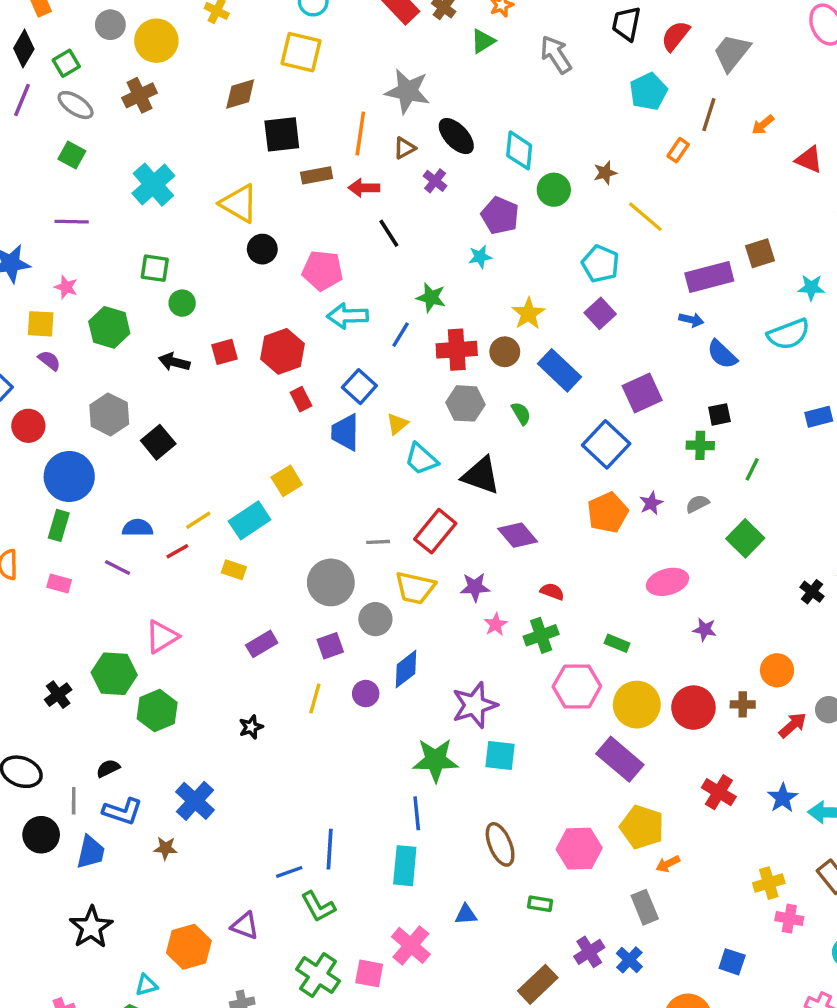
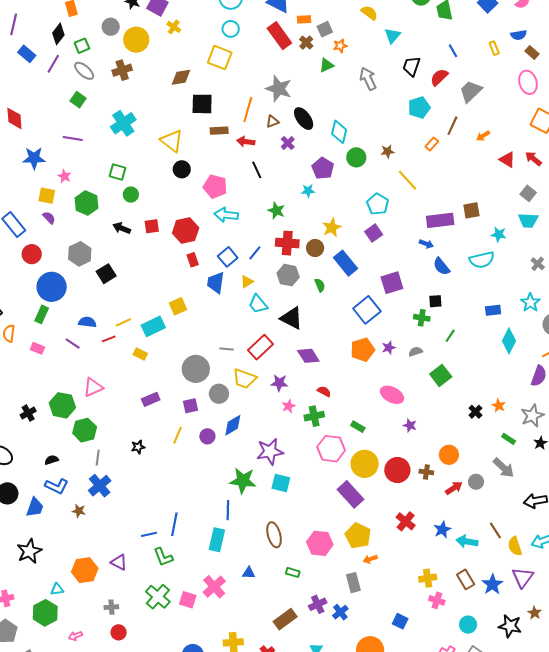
blue line: (401, 335) -> (255, 253), moved
pink ellipse: (667, 582) -> (392, 395), turned 35
gray line: (74, 801) -> (98, 458), moved

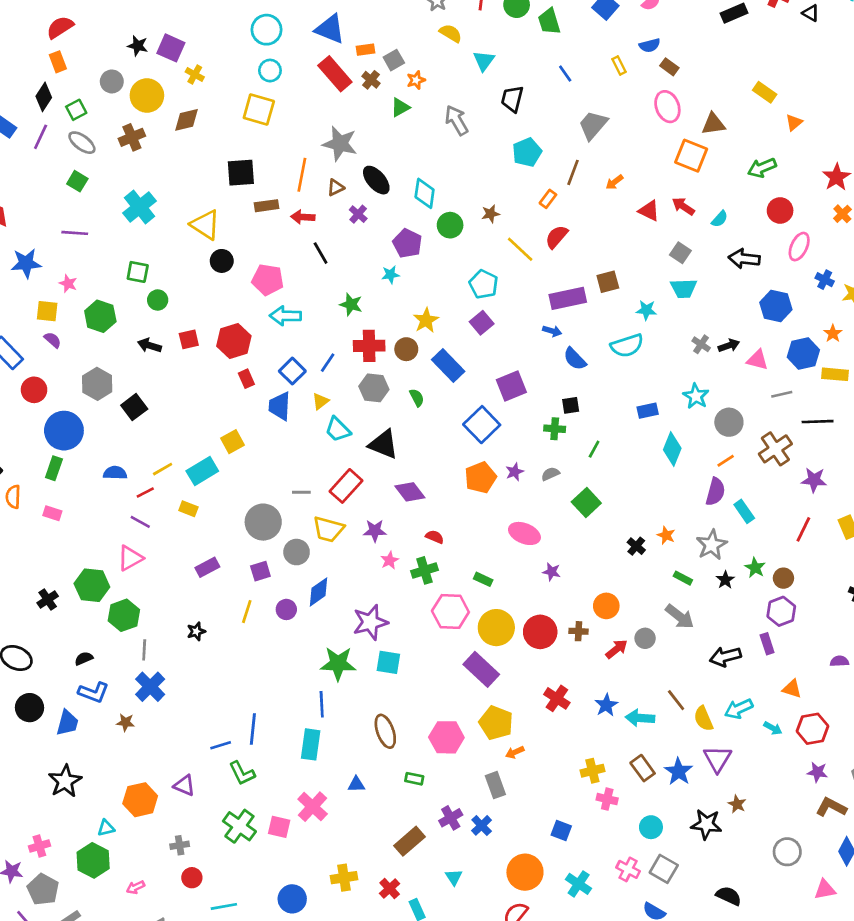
brown diamond: (181, 77) -> (187, 120), moved
red semicircle: (439, 77) -> (557, 237), moved
purple line: (73, 344) -> (140, 522), moved

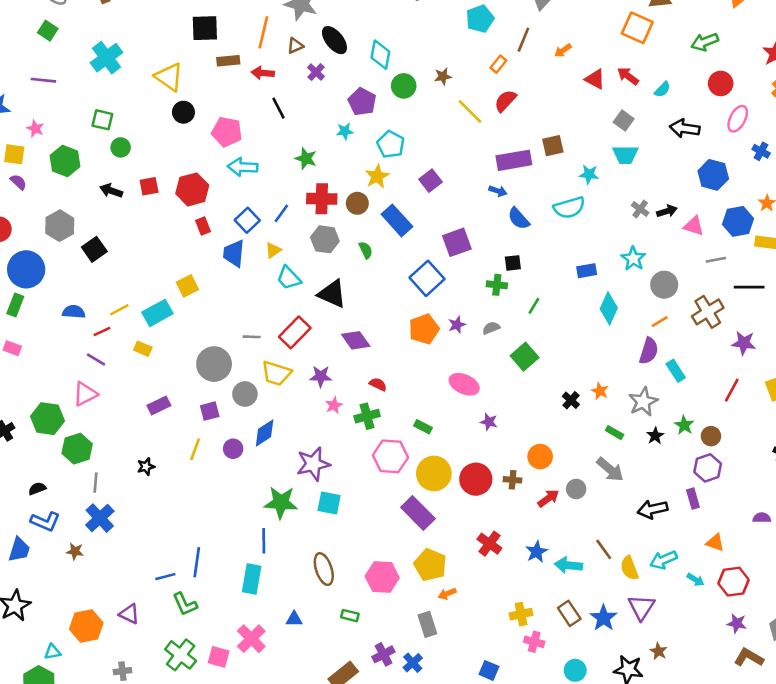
cyan pentagon: (484, 284) -> (391, 144), moved

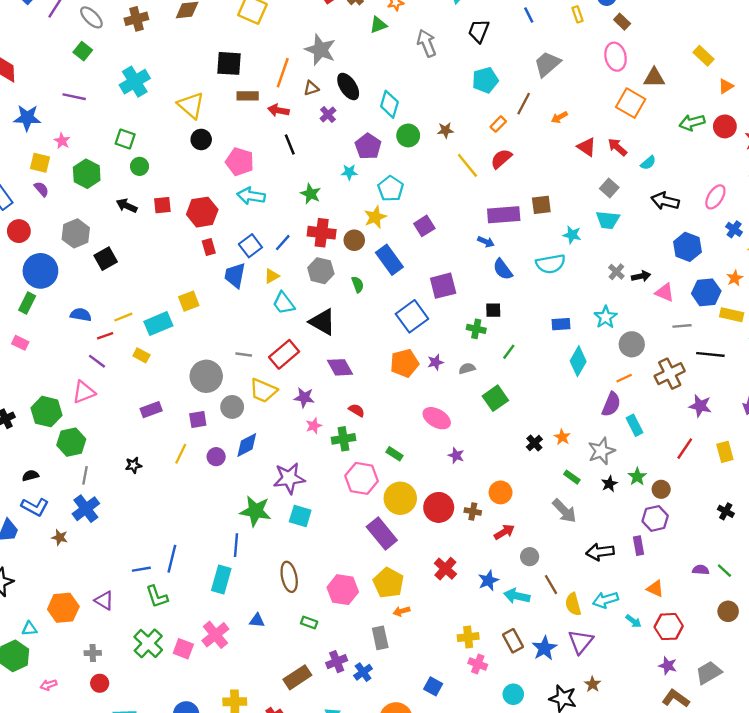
red circle: (721, 83) -> (725, 126), moved
gray circle: (576, 489) -> (530, 557), moved

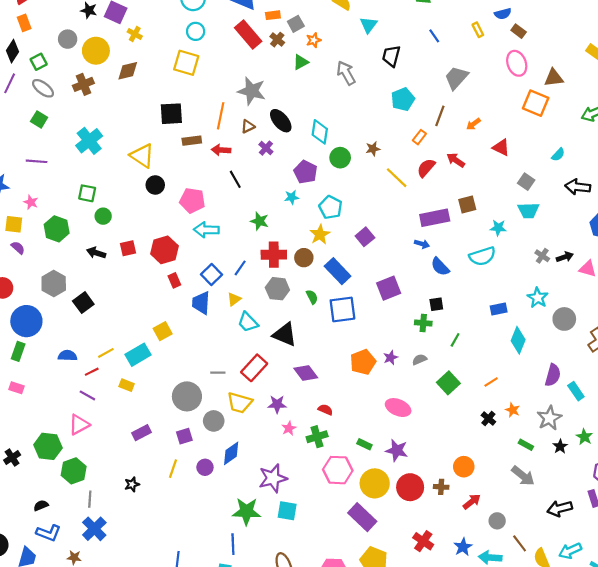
red arrow: (617, 147) -> (456, 160), moved
blue square: (412, 316) -> (342, 309), moved, turned 36
orange line: (624, 378) -> (491, 382), moved
purple star: (456, 455) -> (397, 450), moved, size x1.5

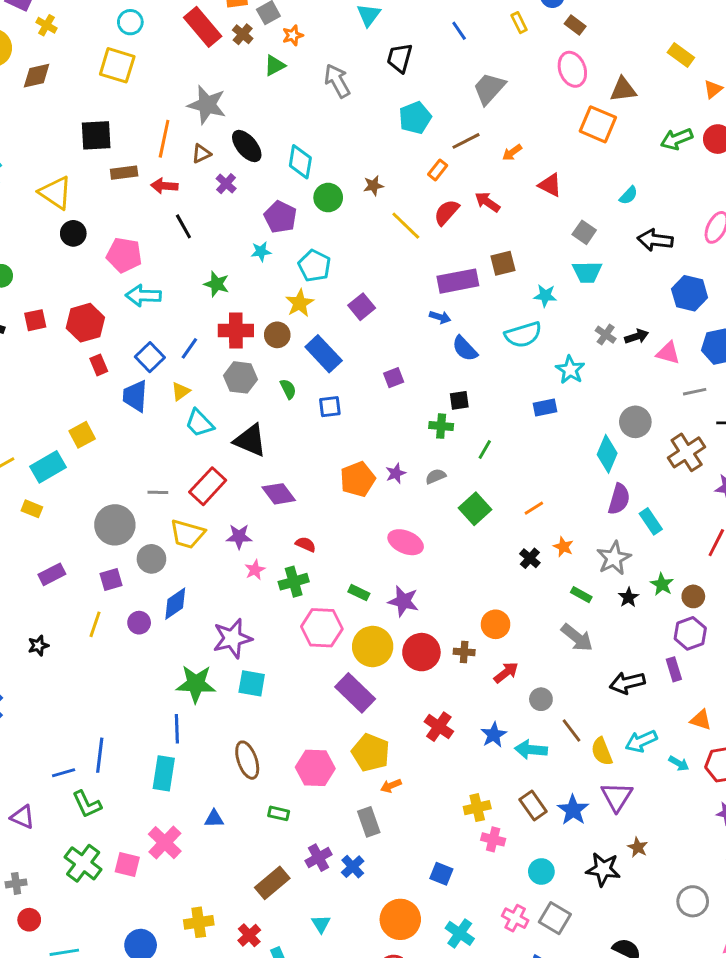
brown line: (440, 116) -> (466, 141), turned 42
purple square: (389, 288) -> (394, 378), size x0.6
cyan star: (538, 298) -> (570, 370), moved
blue square: (342, 309) -> (330, 407), size x0.6
cyan diamond: (518, 340) -> (607, 454), moved

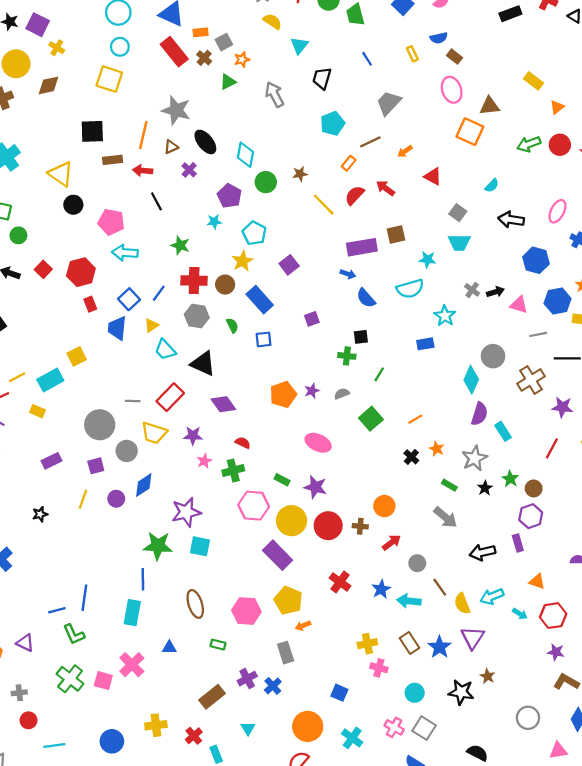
red square: (35, 320) -> (43, 269), turned -35

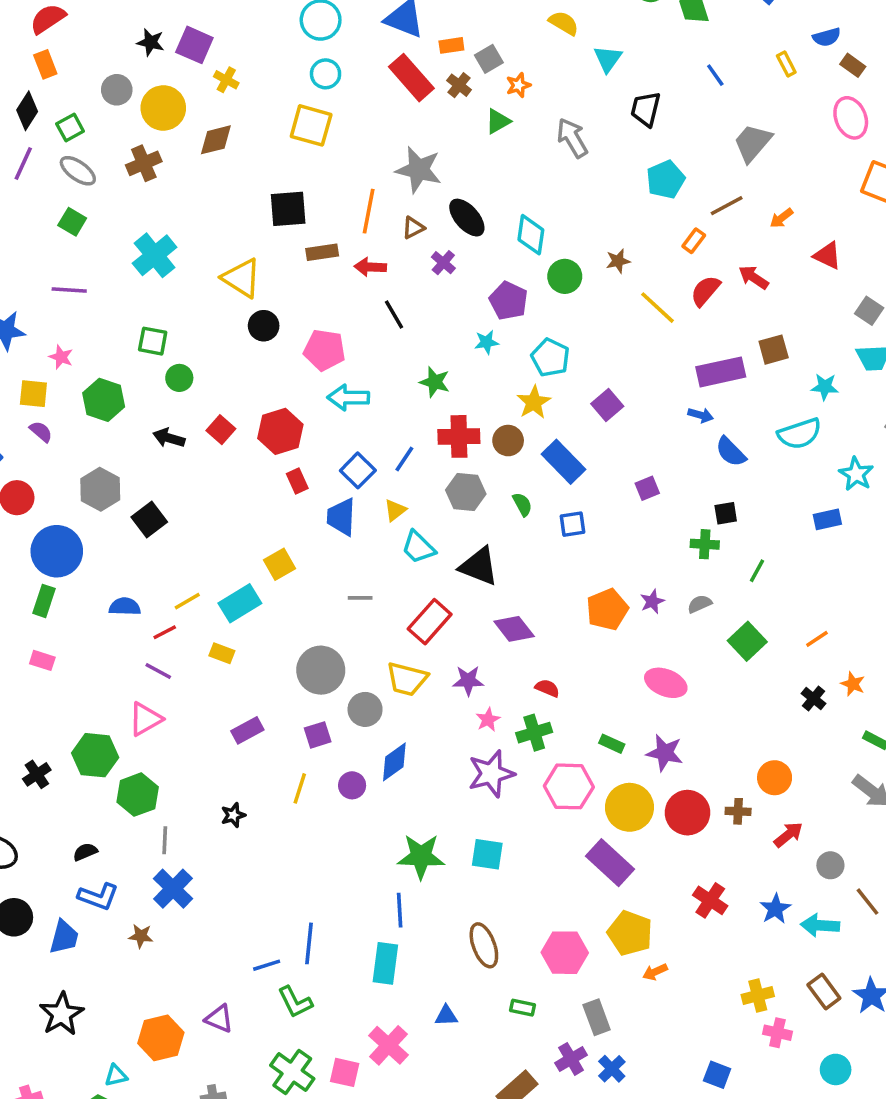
gray line: (133, 401) -> (360, 598), moved
purple star: (186, 512) -> (491, 774), moved
gray rectangle: (286, 653) -> (597, 1017), moved

